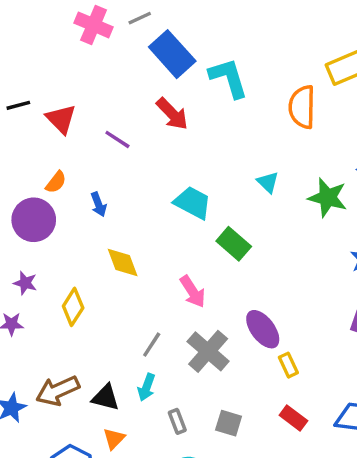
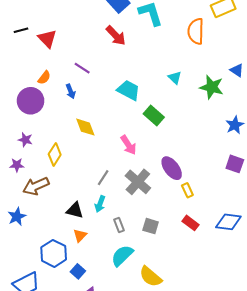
purple line: (117, 139) -> (82, 68), moved
brown arrow: (58, 391) -> (36, 186), moved

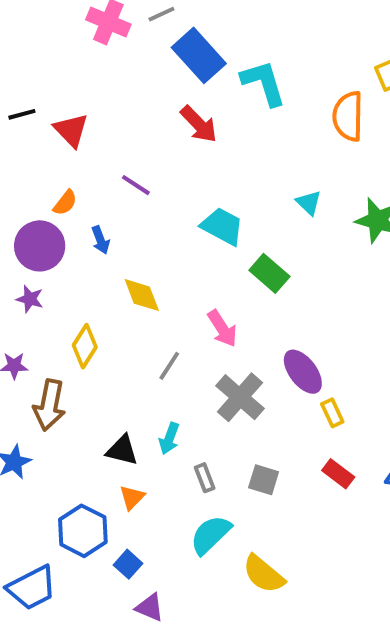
blue arrow: (71, 91) -> (101, 240), moved
purple star: (25, 140) -> (30, 299), moved
gray line: (103, 178) -> (169, 366), moved
brown arrow: (36, 186) -> (49, 405), turned -55

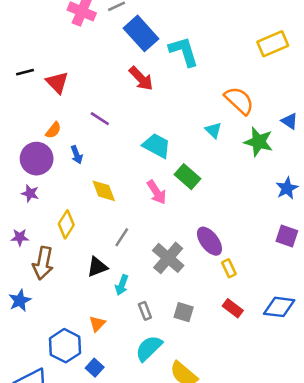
orange semicircle: (348, 116) -> (239, 101), moved, turned 132
pink arrow: (222, 328) -> (157, 192), moved
black triangle: (122, 450) -> (97, 267), moved, turned -35

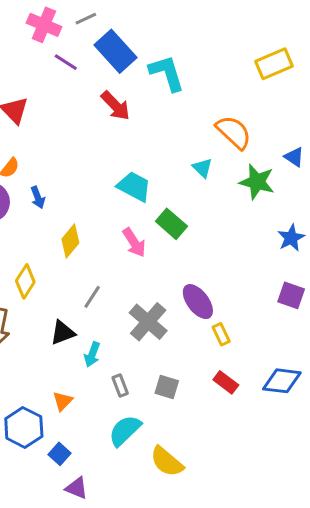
purple line: (100, 119) -> (66, 62), moved
yellow diamond: (104, 191) -> (70, 241), turned 60

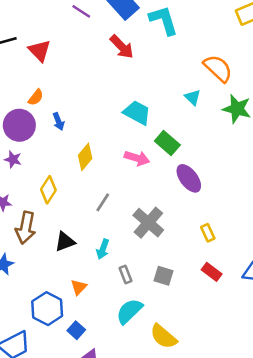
pink arrow: (134, 242) -> (137, 158), turned -40
purple ellipse: (198, 302) -> (189, 178), moved
black triangle: (63, 333) -> (65, 242), moved

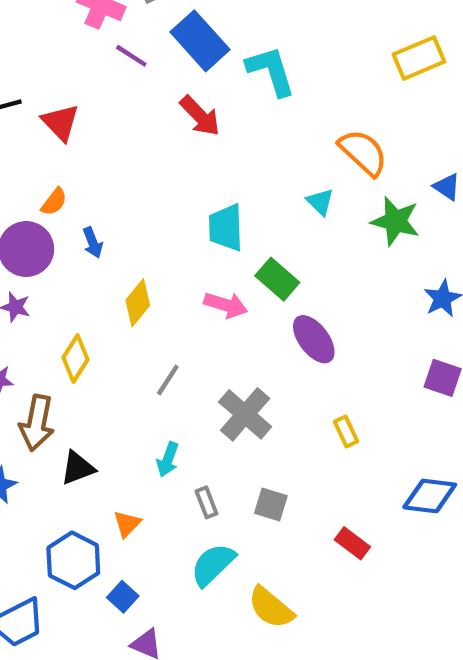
cyan trapezoid: (137, 113) -> (226, 228), turned -120
black triangle: (65, 242) -> (78, 468), moved
red rectangle: (212, 272) -> (352, 543), moved

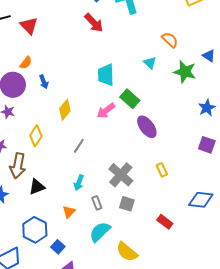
orange semicircle: (363, 152) -> (170, 40), size x0.7
pink arrow: (226, 305) -> (106, 111), turned 126
gray cross: (245, 414) -> (121, 175), moved
orange triangle: (127, 524) -> (69, 212), moved

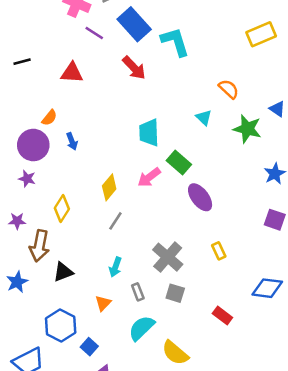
red triangle: (29, 26) -> (72, 73), moved, turned -42
yellow diamond: (65, 110) -> (109, 187), moved

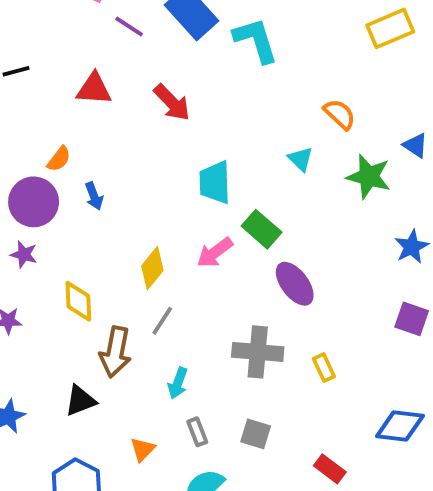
red arrow: (134, 68) -> (172, 103), moved
yellow diamond: (62, 209) -> (78, 301), turned -35
brown arrow: (39, 246) -> (115, 352), moved
gray cross: (168, 257) -> (258, 352), moved, turned -36
cyan arrow: (115, 267) -> (178, 383), moved

